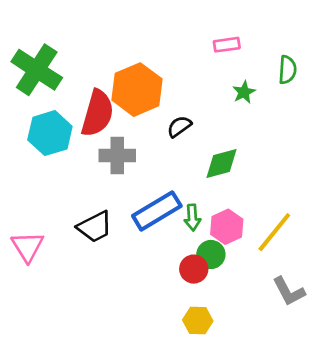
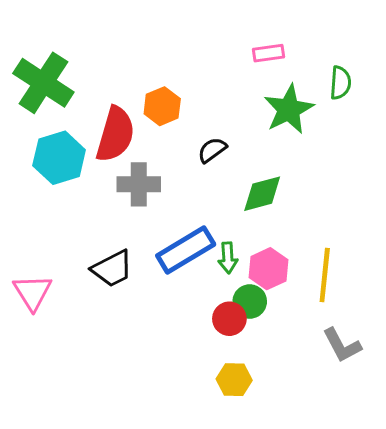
orange hexagon: (137, 90) -> (162, 106), size x0.6
green star: (244, 92) -> (289, 109), size x1.8
yellow line: (274, 232) -> (325, 275), turned -33

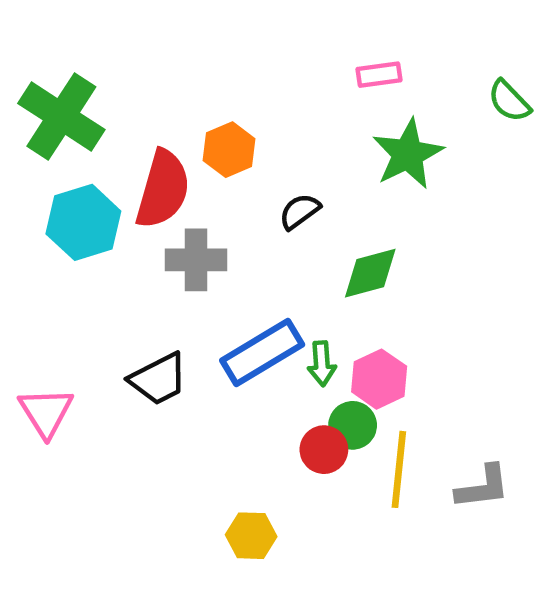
green semicircle: (340, 83) -> (509, 101), moved, turned 132
yellow line: (325, 275) -> (399, 469), moved
gray L-shape: (342, 345) -> (483, 487), turned -69
yellow hexagon: (234, 380) -> (251, 536), moved

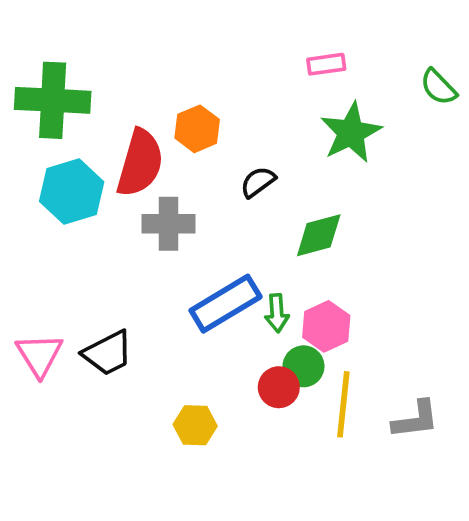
green cross: (61, 117) -> (53, 100), turned -30
black trapezoid: (158, 379) -> (108, 353), moved
yellow hexagon: (251, 536) -> (195, 425), moved

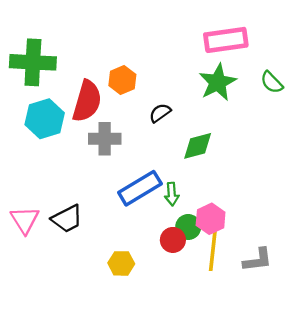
pink rectangle: (326, 64) -> (226, 40), moved, size x1.8
green semicircle: (438, 87) -> (272, 82), moved
pink hexagon: (326, 326) -> (211, 219), moved

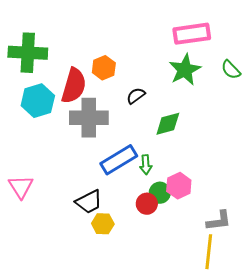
gray cross: (105, 139) -> (89, 118), size x1.4
black trapezoid: (67, 219) -> (89, 202), moved
yellow line: (213, 251) -> (209, 252), moved

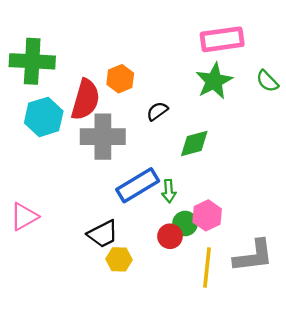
pink triangle: (21, 187) -> (24, 217), turned 32
gray L-shape: (219, 221) -> (253, 256), size x1.4
yellow line: (209, 252) -> (207, 268), moved

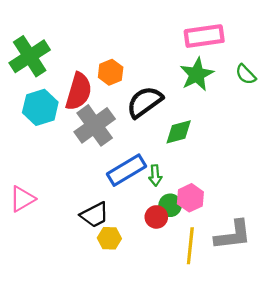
green cross: (32, 61) -> (30, 56), turned -36
black semicircle: (157, 111) -> (145, 102), size x1.8
gray cross: (103, 137) -> (95, 125), turned -36

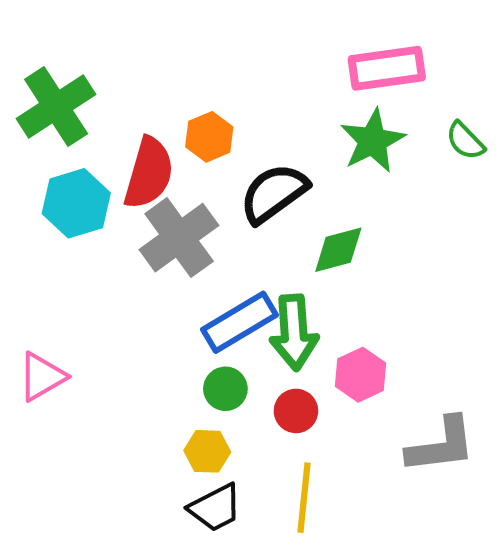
green arrow: (155, 175) -> (294, 332), size x1.8
green circle: (170, 205) -> (225, 389), moved
black trapezoid: (95, 215) -> (215, 508), moved
yellow line: (190, 246) -> (304, 498), moved

